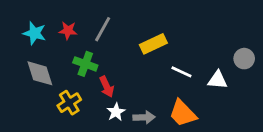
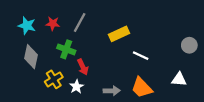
gray diamond: (40, 73) -> (31, 57), turned 30
white triangle: (217, 80) -> (179, 79), moved
white star: (116, 112) -> (77, 87), moved

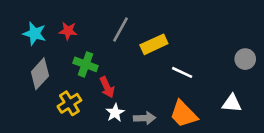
gray line: (80, 22) -> (120, 30), moved
gray diamond: (31, 57) -> (40, 74), turned 30
white star: (77, 87) -> (115, 113), moved

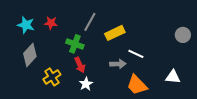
gray circle: (245, 59) -> (183, 35), moved
green cross: (86, 64) -> (75, 44), moved
gray arrow: (145, 118) -> (118, 64), moved

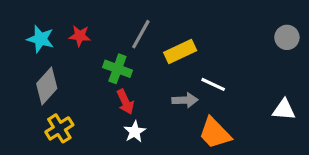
gray circle: (183, 35) -> (287, 37), moved
yellow cross: (52, 77) -> (59, 128), moved
white triangle: (173, 77) -> (284, 110), moved

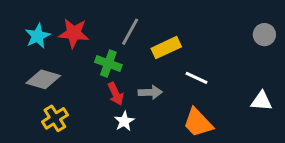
red star: (80, 36) -> (74, 33), size x1.5
cyan star: (41, 39) -> (38, 36), turned 30
gray diamond: (47, 86) -> (43, 79), turned 64
gray arrow: (185, 100) -> (150, 92), moved

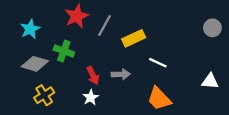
red star: (74, 33) -> (77, 16), moved, turned -30
green cross: (108, 63) -> (64, 51), moved
white star: (124, 121) -> (91, 97), moved

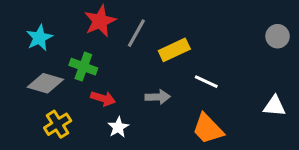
red arrow: (93, 75) -> (103, 98), moved, turned -48

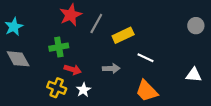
cyan star: (39, 38) -> (14, 27), moved
green cross: (83, 67) -> (59, 47), turned -30
gray diamond: (45, 83) -> (18, 59), moved, turned 45
yellow cross: (58, 124) -> (57, 88), moved, turned -36

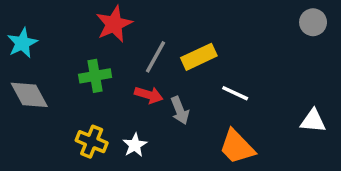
gray line: (96, 23) -> (156, 57), moved
gray circle: (196, 26) -> (313, 22), moved
gray arrow: (111, 68) -> (180, 110), turned 70
red arrow: (73, 70) -> (149, 95), moved

